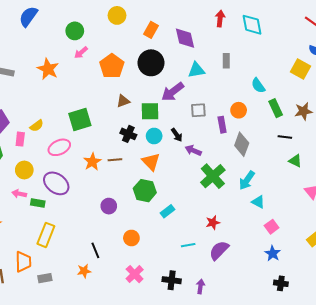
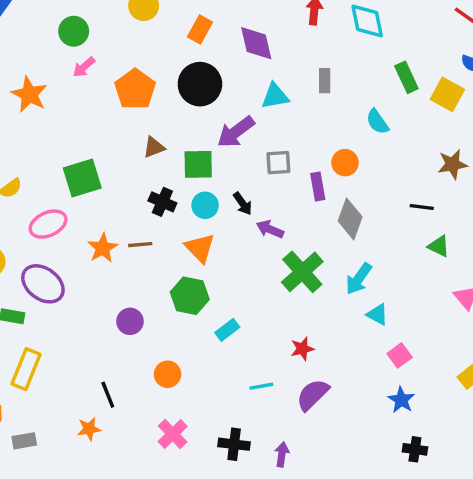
green rectangle: (276, 108) -> (406, 77), moved

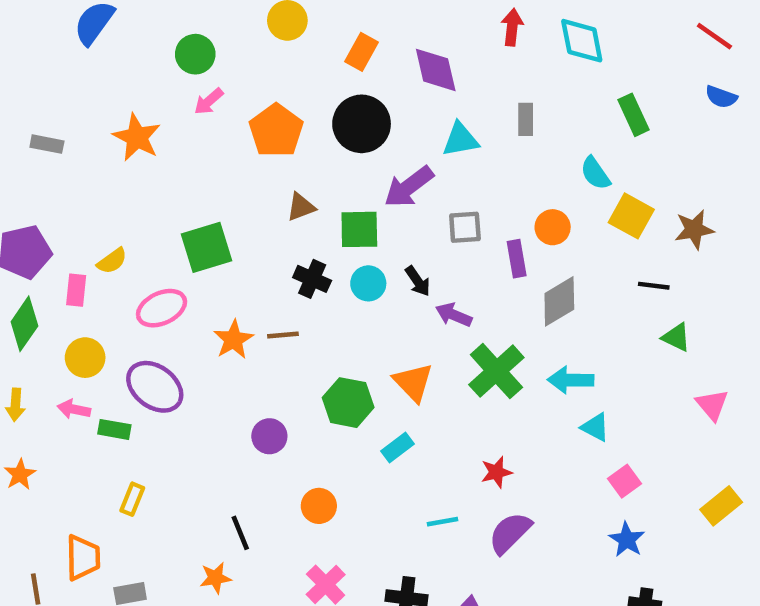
yellow square: (447, 94) -> (631, 216), moved
gray diamond: (350, 219) -> (559, 301), turned 39
orange triangle: (200, 248) -> (413, 382), moved
cyan arrow: (359, 279) -> (571, 380), turned 56
yellow rectangle: (26, 369) -> (132, 499), size x0.6

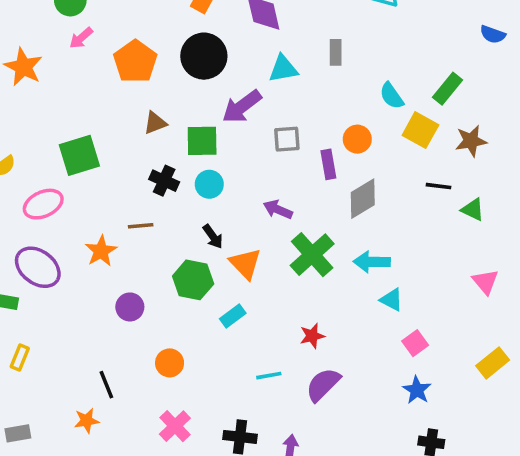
green rectangle: (633, 115) -> (448, 89), moved, turned 64
black arrow: (418, 281) -> (213, 237), moved
green triangle: (676, 337) -> (473, 209), moved
orange star: (233, 340) -> (101, 251), moved

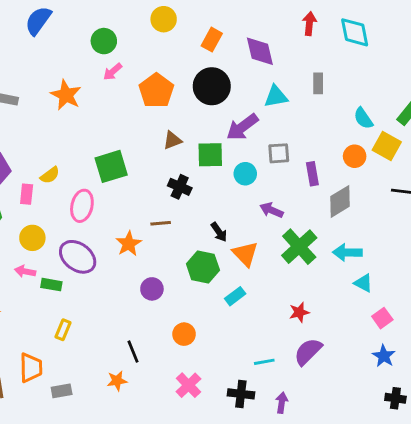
orange circle: (357, 139) -> (355, 156), moved
cyan circle: (209, 184) -> (245, 174), moved
pink ellipse: (43, 204) -> (82, 206), turned -52
cyan line: (269, 376) -> (264, 362), moved

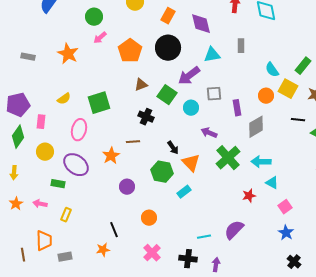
green square: (210, 155) -> (167, 95), turned 36
yellow semicircle: (50, 175) -> (64, 99), moved
pink arrow: (25, 271) -> (40, 204), moved
red star: (299, 312) -> (249, 196), moved
black cross: (395, 398) -> (294, 262), turned 32

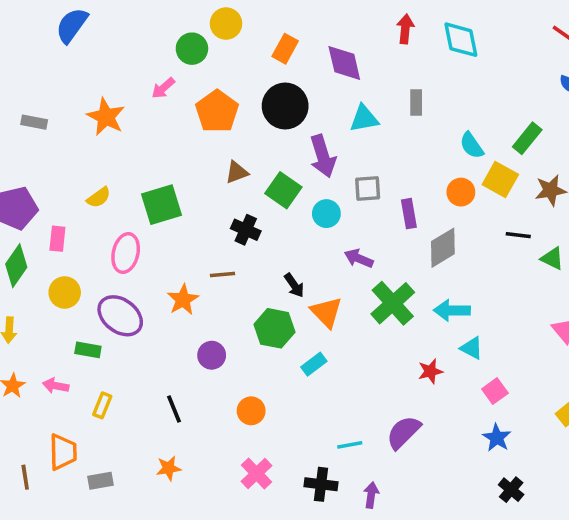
green circle: (94, 17) -> (192, 49), moved
purple arrow: (189, 76) -> (323, 156), turned -70
black line: (114, 230) -> (174, 409), moved

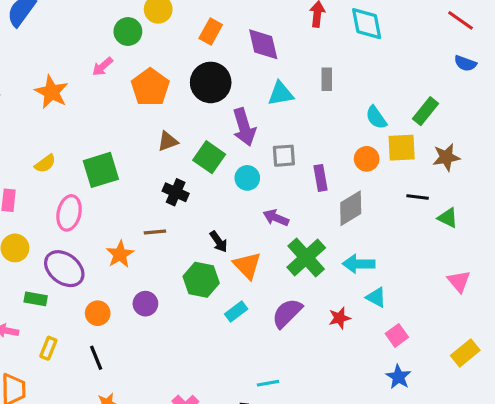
yellow square: (500, 180) -> (402, 148), turned -32
black line: (174, 409) -> (96, 358), moved
orange circle: (251, 411) -> (98, 313), moved
purple semicircle: (403, 432) -> (287, 313), moved

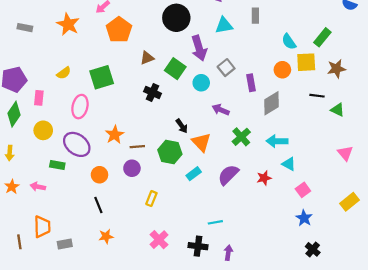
orange pentagon: (150, 87) -> (119, 30), moved
gray square: (284, 156) -> (226, 68), turned -35
brown line: (155, 232) -> (137, 147), moved
green cross: (306, 257) -> (241, 137), size x0.7
yellow rectangle: (48, 348) -> (151, 199), moved

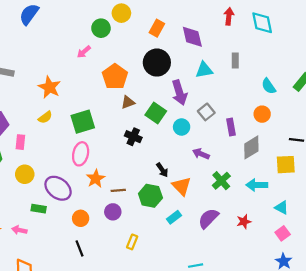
orange star: (68, 24) -> (49, 87), moved
orange pentagon: (119, 30) -> (115, 76), moved
yellow square: (306, 62) -> (286, 165), moved
pink ellipse: (80, 107) -> (81, 154), moved
cyan triangle: (289, 164) -> (281, 208), moved

